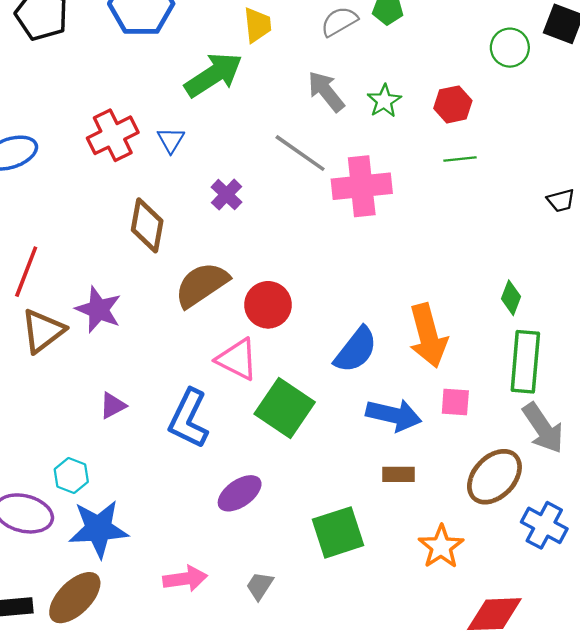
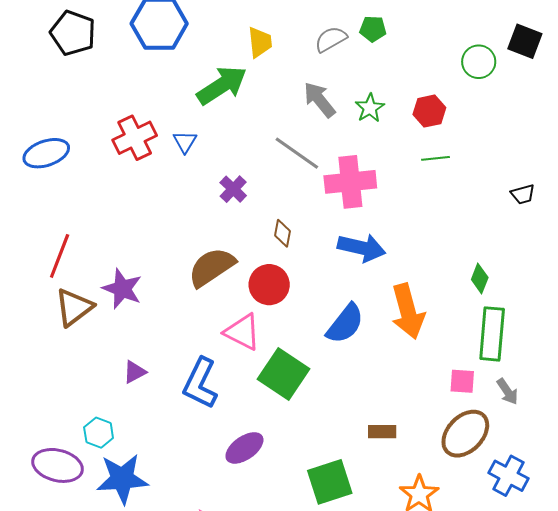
brown diamond: (147, 225) -> (282, 233), moved, size x0.6
pink square: (455, 402) -> (462, 381), moved
blue arrow: (394, 415) -> (362, 248), moved
gray arrow: (543, 428) -> (507, 391), size x0.6

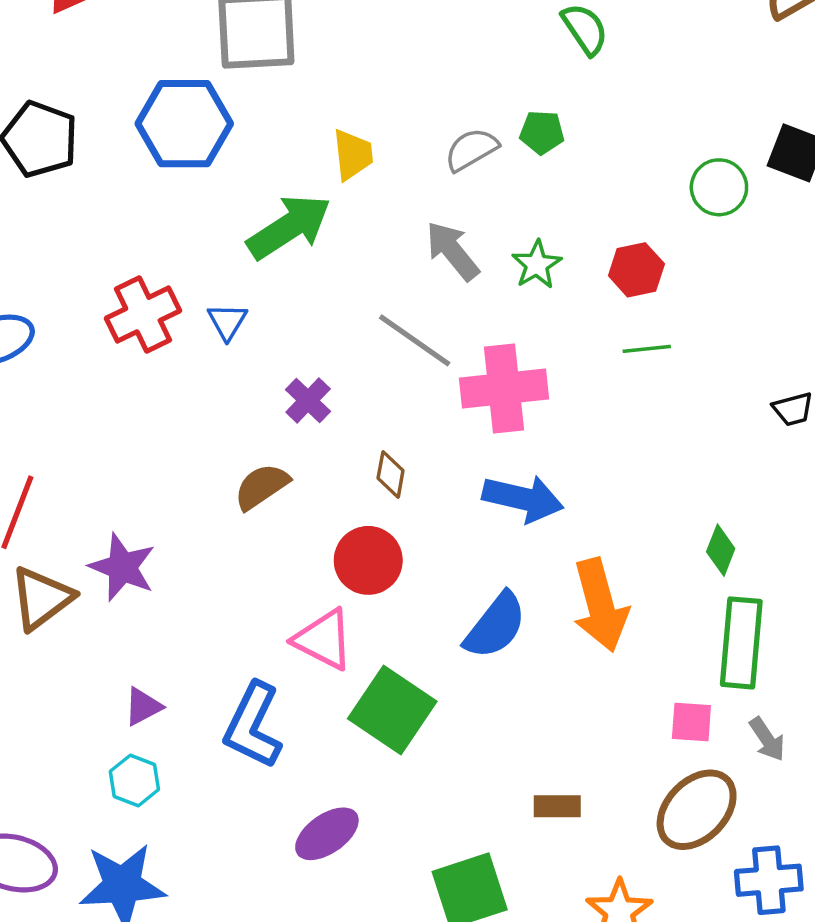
brown semicircle: (212, 267) -> (262, 486), moved, size x0.7
cyan hexagon: (99, 433) -> (134, 780), moved
blue cross: (508, 476) -> (769, 880), turned -33

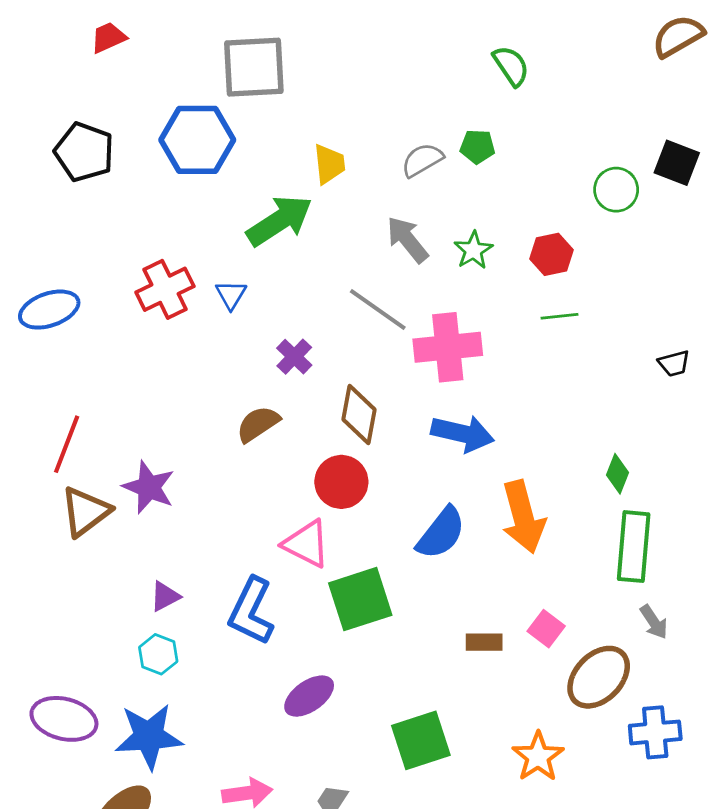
brown diamond: (391, 474) -> (359, 415), size x1.6
green square: (392, 710) -> (360, 599), turned 38
pink square: (691, 722) -> (546, 629), moved, turned 33
brown rectangle: (557, 806) -> (484, 642), moved

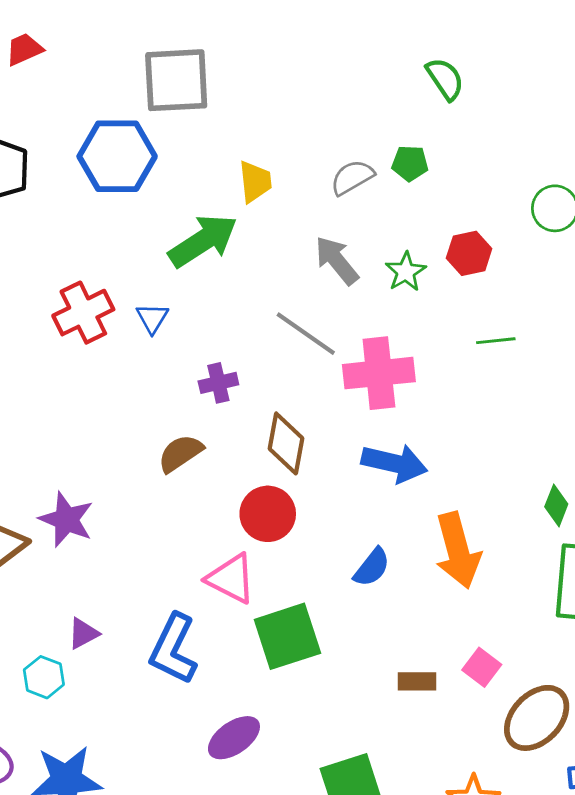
red hexagon: (551, 254) -> (469, 253), moved
purple cross: (294, 357) -> (218, 383), turned 33
blue semicircle: (441, 533) -> (372, 567), size x0.7
cyan hexagon: (158, 654) -> (44, 677), moved

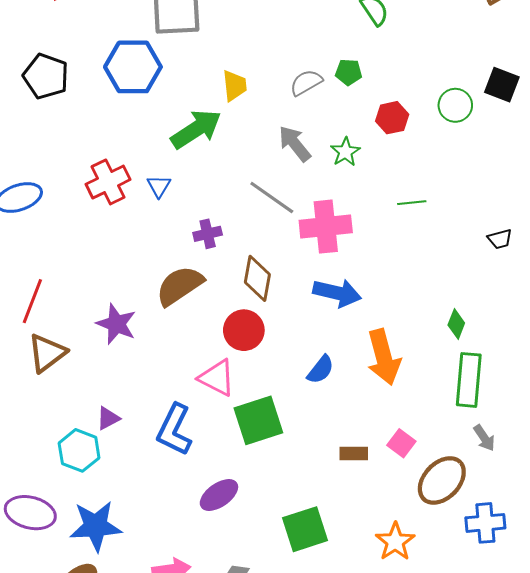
red hexagon: (469, 253) -> (392, 118), moved
brown semicircle: (180, 453) -> (180, 286), size x1.4
purple star: (66, 519) -> (116, 324), moved
cyan hexagon: (44, 677) -> (79, 450), size x1.4

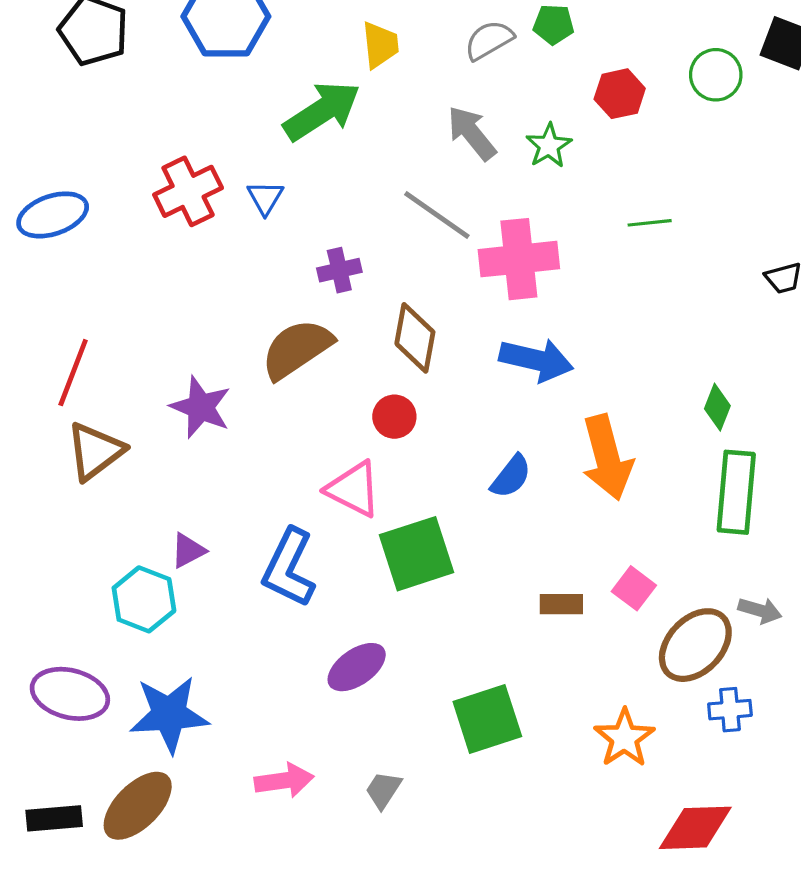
red circle: (244, 330) -> (394, 417), size x0.7
gray arrow: (484, 438) -> (760, 610), moved, turned -40
blue cross: (485, 523) -> (730, 710), moved, size x0.7

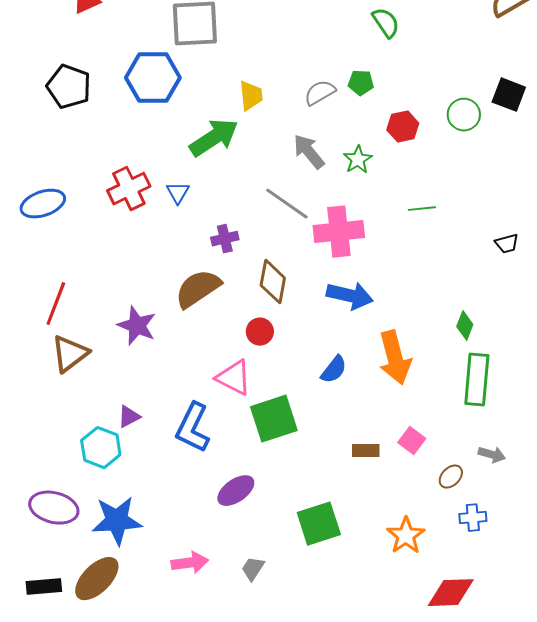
brown ellipse: (695, 645) -> (451, 477), size x0.5

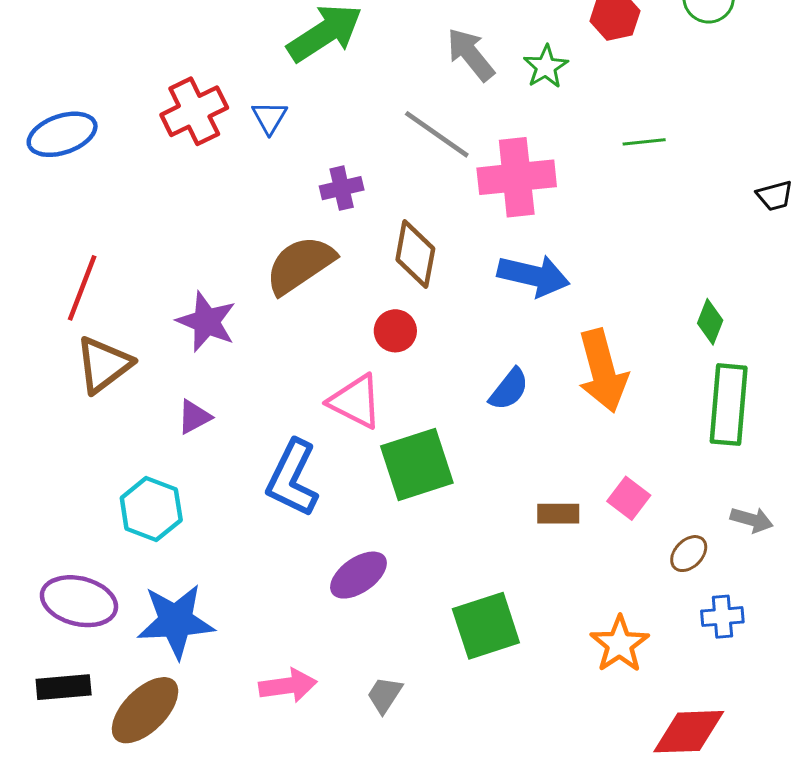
purple triangle: (129, 417) -> (194, 417), moved
black rectangle: (44, 587) -> (64, 687), moved

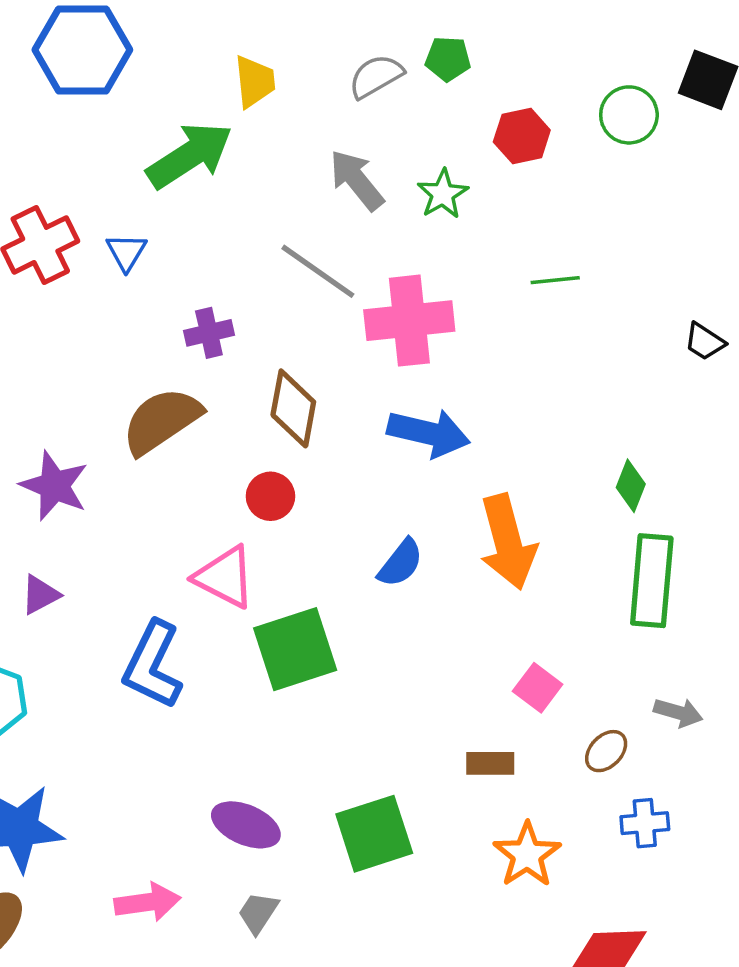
black trapezoid: (775, 196) -> (705, 342), turned 48
brown rectangle: (558, 514) -> (490, 763), moved
purple ellipse: (358, 575) -> (246, 825), moved, turned 58

